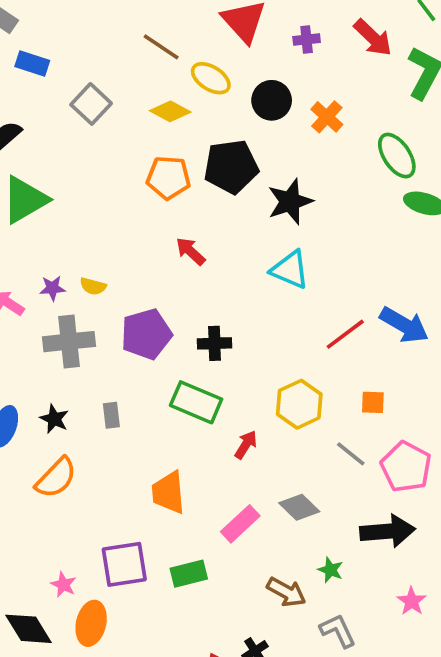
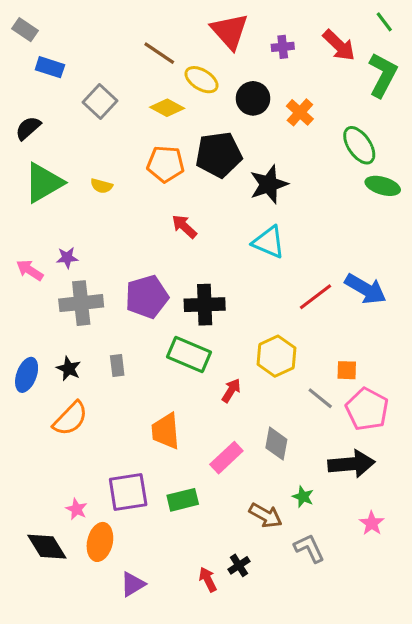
yellow semicircle: (93, 286) -> (102, 186), moved
black cross: (214, 343) -> (205, 305), size x1.4
orange square: (373, 402) -> (347, 370), moved
gray diamond: (299, 507) -> (276, 444), turned 56

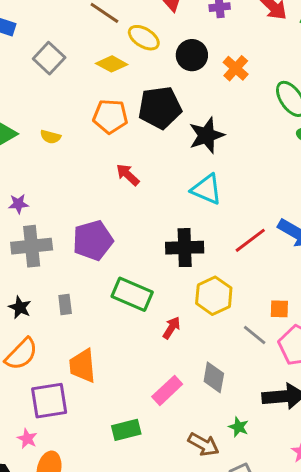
black cross: (205, 305) -> (185, 248), moved
orange trapezoid: (166, 431) -> (83, 366), moved
purple square: (128, 492) -> (49, 401), moved

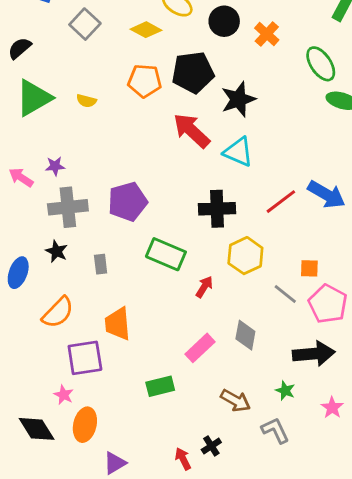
red arrow: (128, 175) -> (191, 131), moved, size x1.6
black star: (20, 307) -> (57, 251), moved
green star: (239, 427) -> (285, 391), moved

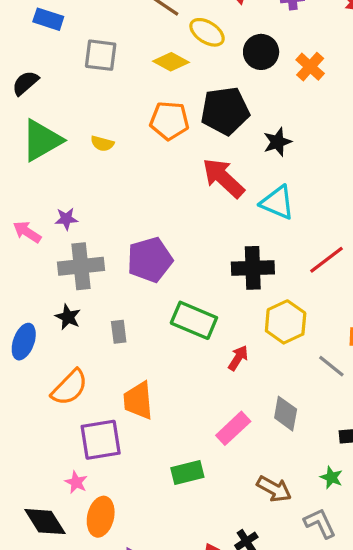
gray square: (85, 24) -> (101, 55), turned -36
black star: (238, 99) -> (277, 142), size x0.7

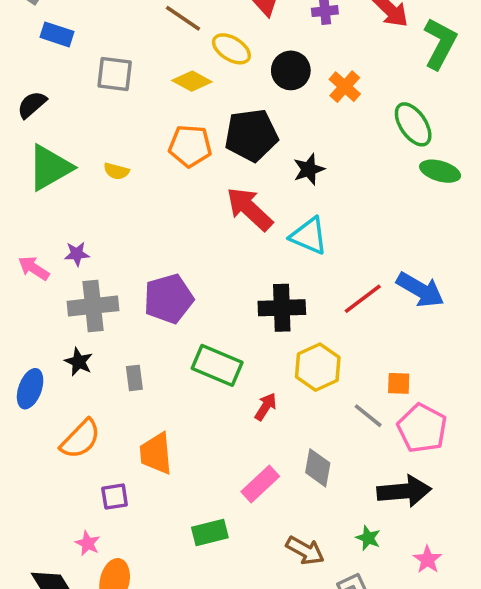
purple square: (101, 440) -> (115, 497), size x0.6

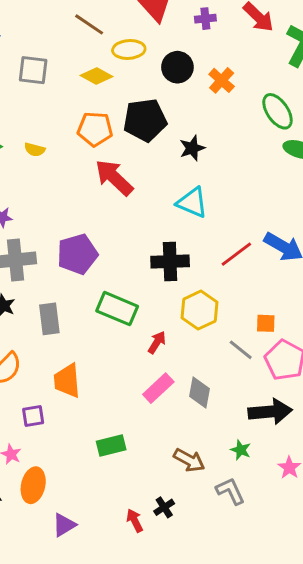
yellow ellipse: (231, 49) -> (129, 49), turned -36
red arrow: (249, 209) -> (114, 178), moved
gray rectangle: (134, 378) -> (49, 319), size x1.5
pink rectangle: (260, 484) -> (158, 388), moved

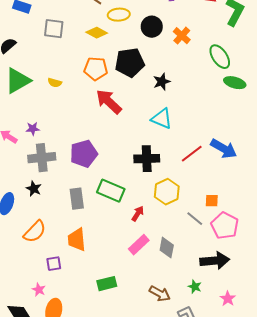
gray rectangle: (49, 319) -> (77, 199), moved

